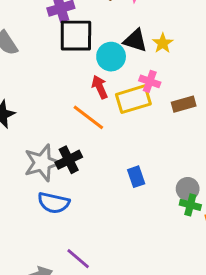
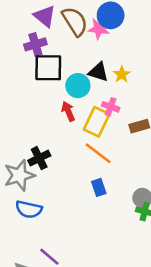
yellow rectangle: (133, 99) -> (97, 122), turned -48
orange line: (88, 117) -> (98, 153), moved
black cross: (69, 160) -> (39, 158), moved

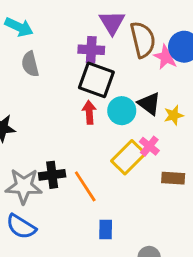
red arrow: (68, 111) -> (89, 112), moved
orange line: (98, 153) -> (85, 186), moved

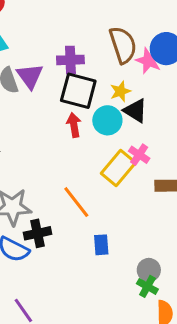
purple triangle: (112, 23) -> (30, 76), moved
yellow star: (174, 115) -> (120, 91), moved
black cross: (52, 175) -> (37, 233), moved

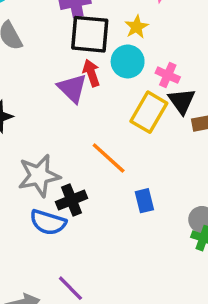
purple triangle: (30, 76) -> (72, 88), moved
black triangle: (135, 111) -> (182, 101), moved, turned 32
pink cross: (139, 155) -> (168, 75), moved

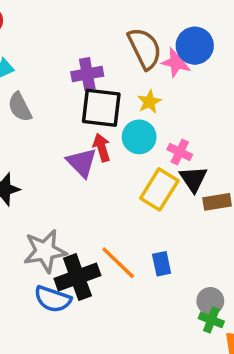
orange line: (109, 158) -> (118, 263), moved
black cross: (71, 200) -> (77, 277), size x1.4
blue rectangle: (144, 201) -> (162, 264), moved

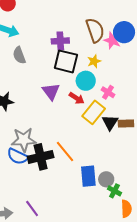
red arrow: (102, 148) -> (77, 98), moved, turned 133
black triangle: (193, 179) -> (110, 122), moved
blue rectangle: (162, 264) -> (88, 176), moved, size x1.5
blue semicircle: (53, 299) -> (18, 156), moved
gray circle: (210, 301) -> (106, 179), moved

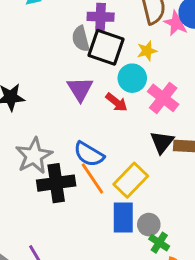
gray semicircle: (19, 55) -> (81, 39), moved
pink cross: (108, 92) -> (163, 98), size x1.5
yellow rectangle: (94, 112) -> (131, 180), moved
gray star: (24, 140) -> (34, 156), turned -30
blue semicircle: (18, 156) -> (89, 154), moved

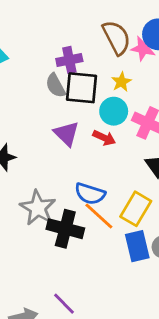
black cross: (56, 183) -> (65, 229), turned 36

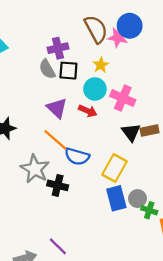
black square: (82, 88) -> (68, 71), size x0.7
orange line: (99, 216) -> (55, 140), moved
black cross: (65, 229) -> (58, 185), size x0.7

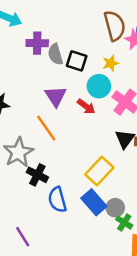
purple cross: (58, 48) -> (37, 43), moved
blue semicircle: (77, 156) -> (57, 200), moved, turned 45
blue rectangle: (116, 198) -> (94, 202), turned -40

